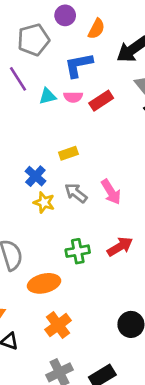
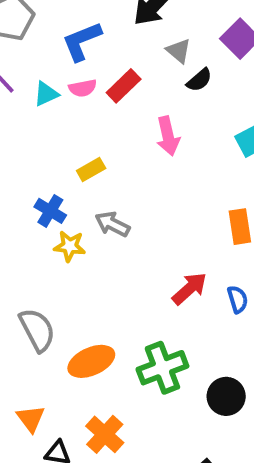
pink arrow: (111, 192) -> (168, 136), moved, turned 30
green cross: (78, 251) -> (162, 368), moved, size x1.4
orange cross: (58, 325) -> (105, 434), moved

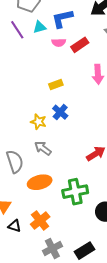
cyan triangle: (46, 94) -> (40, 27), moved
blue cross: (50, 211) -> (60, 112), moved
gray arrow: (112, 224) -> (43, 148), moved

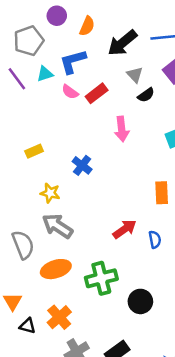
pink semicircle: (59, 42) -> (70, 92), turned 40
yellow rectangle: (56, 85) -> (34, 151), moved
blue cross: (60, 112) -> (82, 165), moved
gray arrow: (43, 148) -> (57, 226), size x1.4

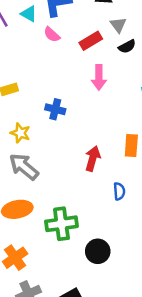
cyan triangle: (45, 74) -> (29, 14), turned 42
red rectangle: (97, 93) -> (91, 41), moved
blue cross: (82, 165) -> (55, 109), turned -30
red arrow: (125, 229) -> (93, 159), moved, turned -45

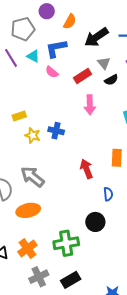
yellow star: (20, 133) -> (33, 135), moved
red arrow: (93, 159) -> (86, 169), turned -36
green cross: (61, 224) -> (66, 243), moved
black circle: (98, 251) -> (95, 222), moved

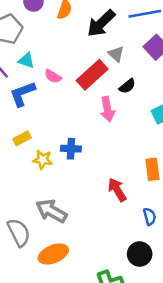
blue L-shape: (56, 48) -> (23, 94), moved
red rectangle: (83, 76) -> (92, 75), size x1.4
black semicircle: (111, 80) -> (127, 86), moved

